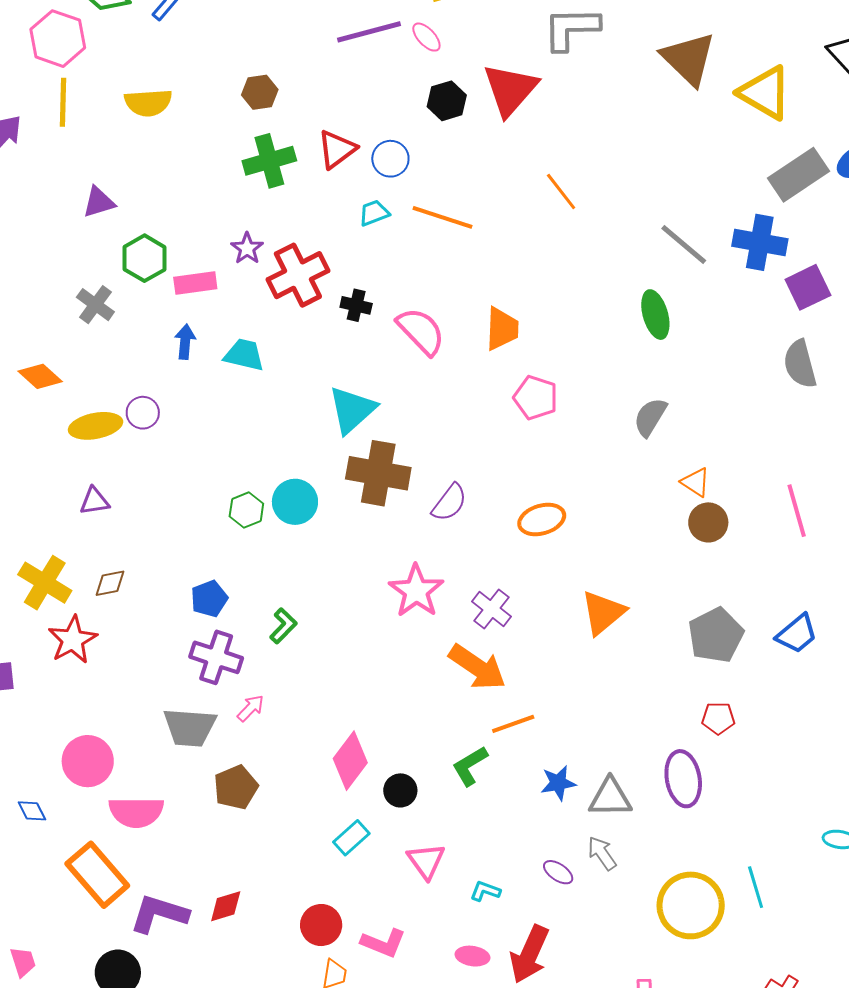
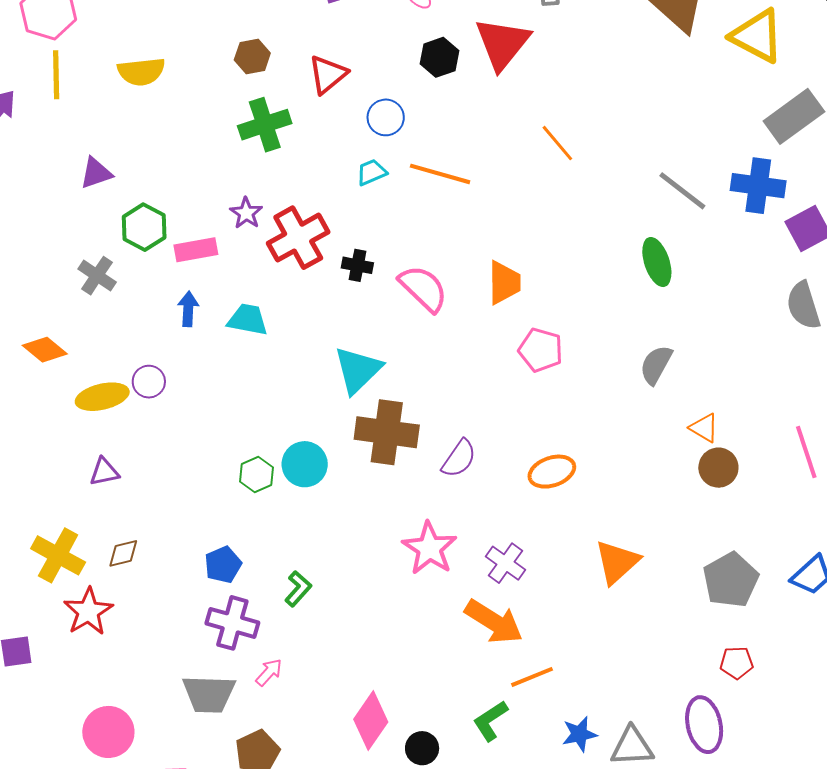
red triangle: (337, 149) -> (328, 74), moved

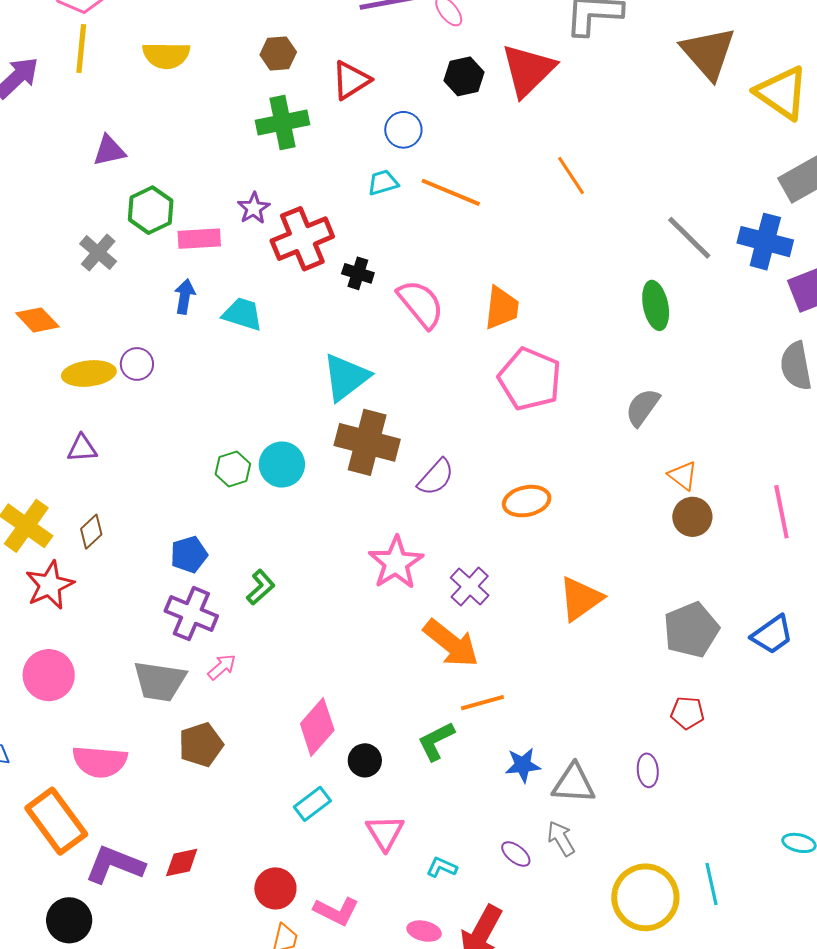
pink pentagon: (541, 350) -> (530, 379), size x1.4
brown diamond: (123, 553) -> (91, 532), turned -36
purple ellipse: (704, 725) -> (648, 770), size x0.6
pink circle: (108, 732) -> (49, 675), moved

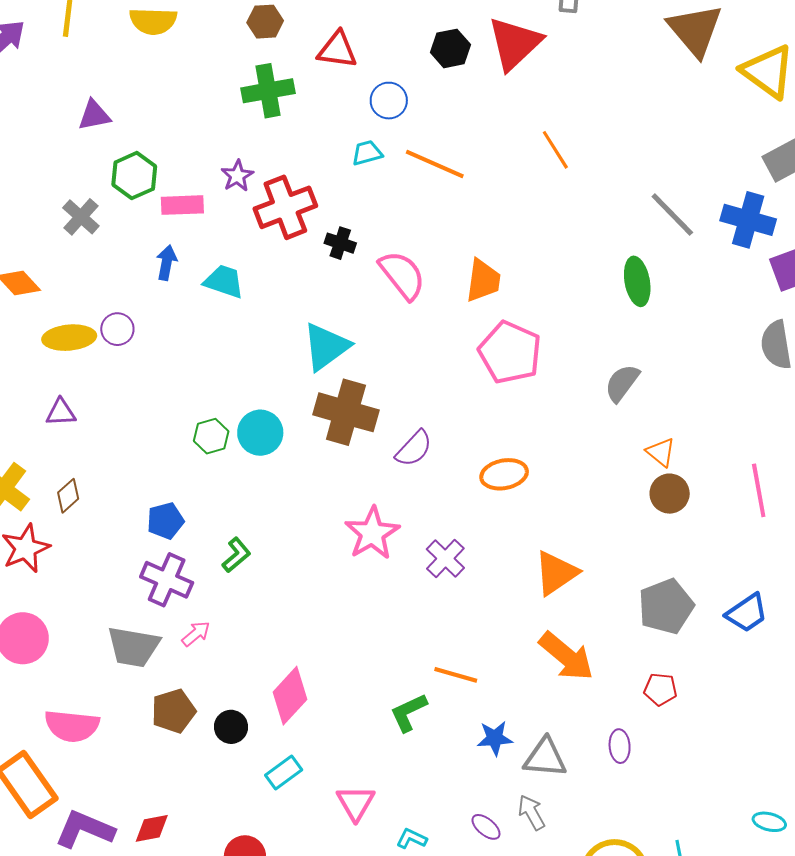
red triangle: (351, 80) -> (337, 50), turned 39
orange arrow: (451, 643) -> (566, 656), moved
orange line: (482, 703) -> (456, 675), turned 30
black circle: (365, 760) -> (231, 727), moved

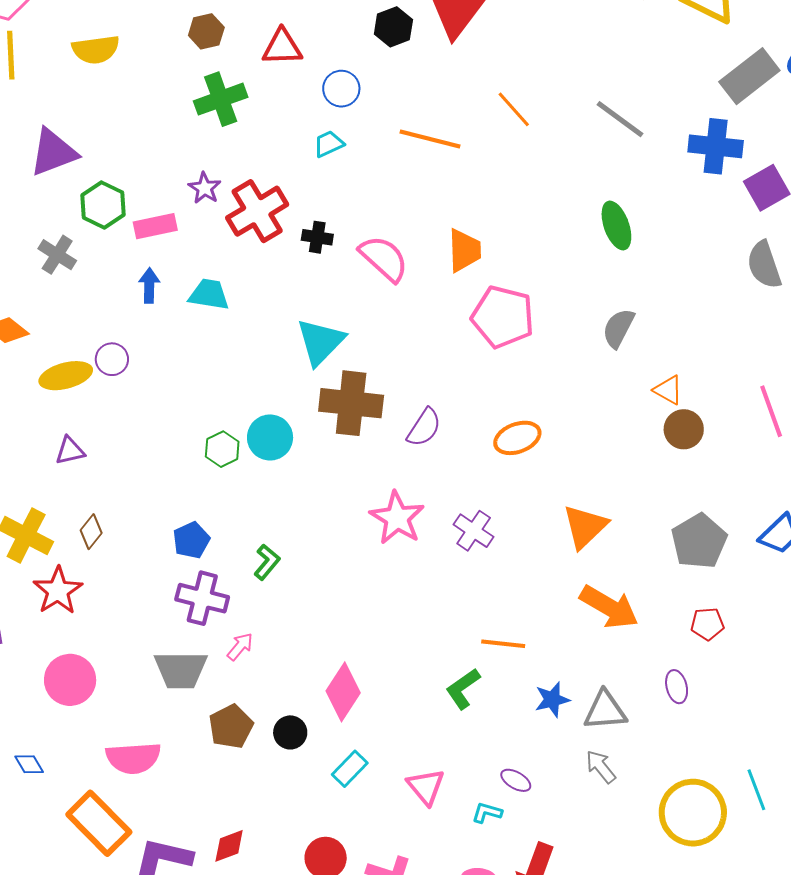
purple triangle: (94, 115) -> (53, 152), size x1.5
orange line: (435, 164) -> (430, 139), moved
gray line: (672, 214) -> (620, 119), moved
purple ellipse: (486, 827) -> (516, 780), moved

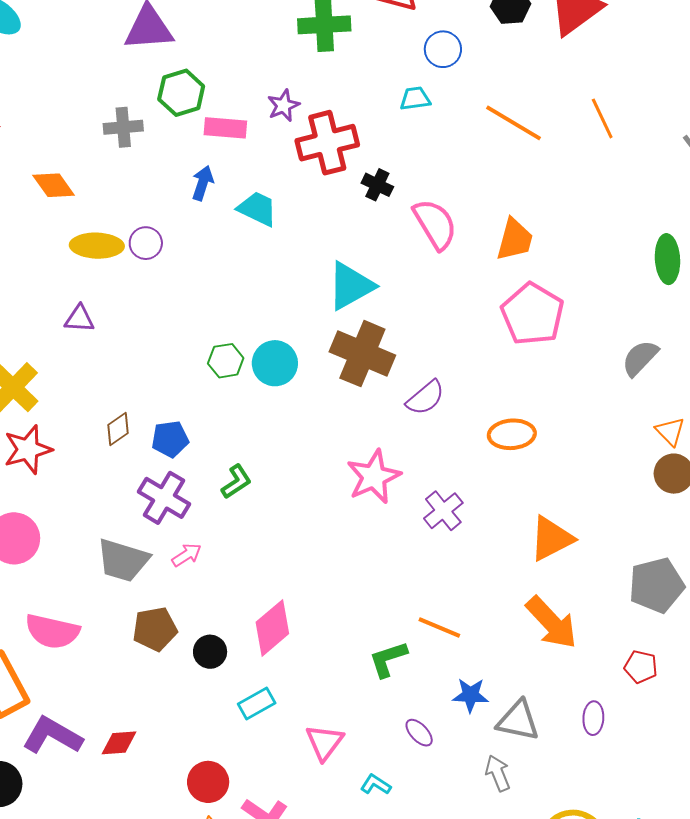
gray cross: (57, 255) -> (123, 127), turned 36
brown diamond: (91, 532) -> (118, 429), moved
purple ellipse: (516, 780) -> (419, 733), moved

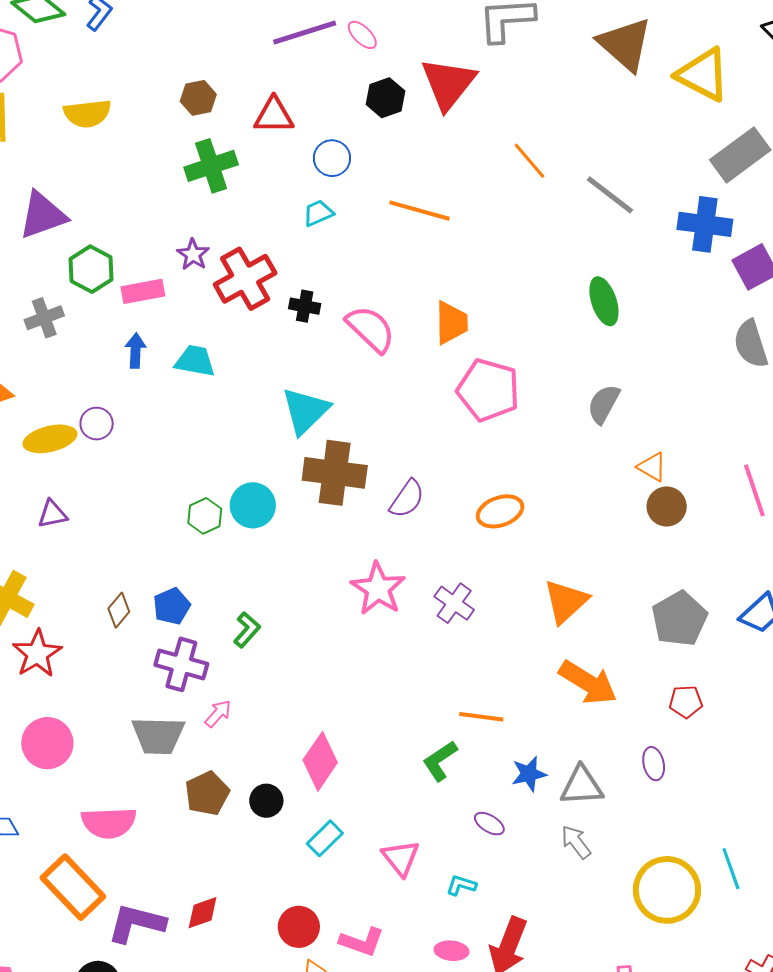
orange line: (602, 118) -> (530, 161), moved

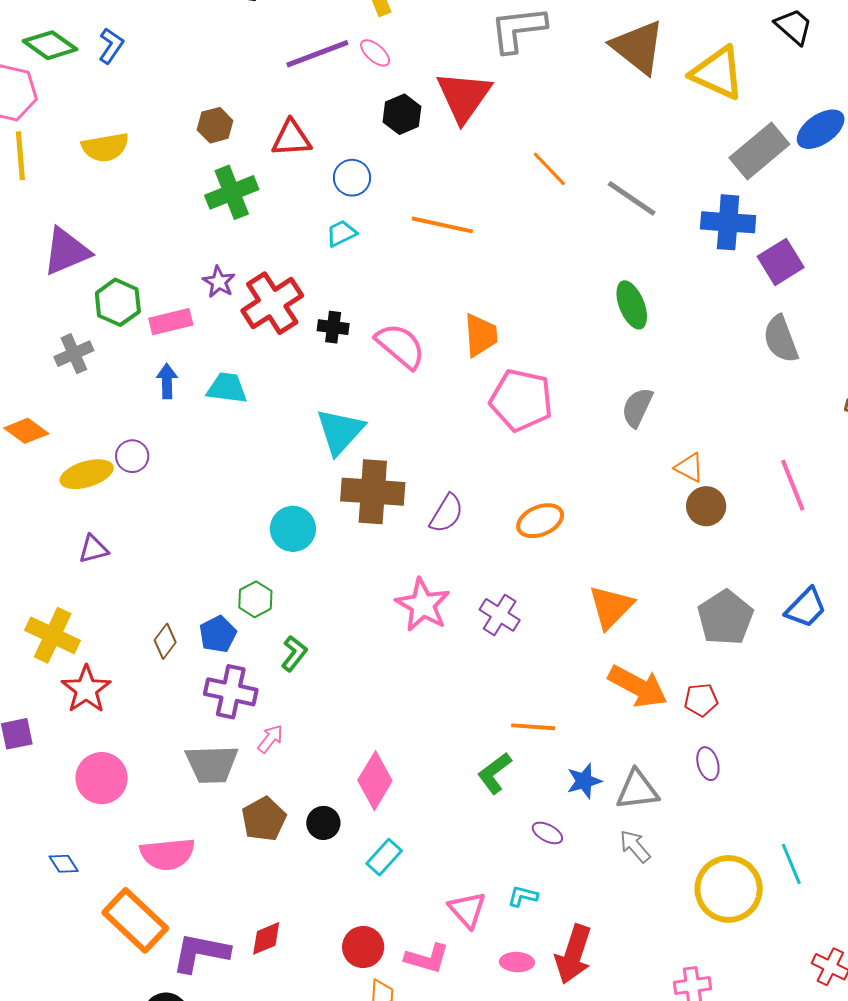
green hexagon: (205, 516) -> (255, 599), moved
red pentagon: (686, 702) -> (701, 700), moved
pink triangle: (401, 858) -> (467, 910), moved

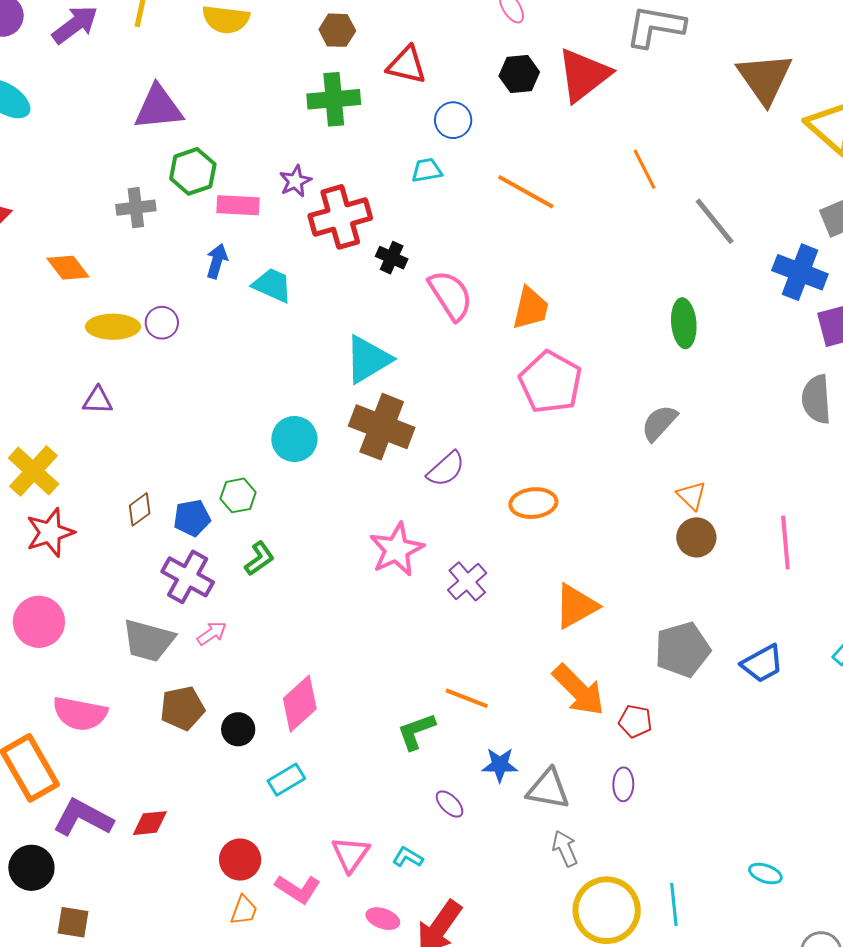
gray arrow: (635, 846) -> (565, 849), moved

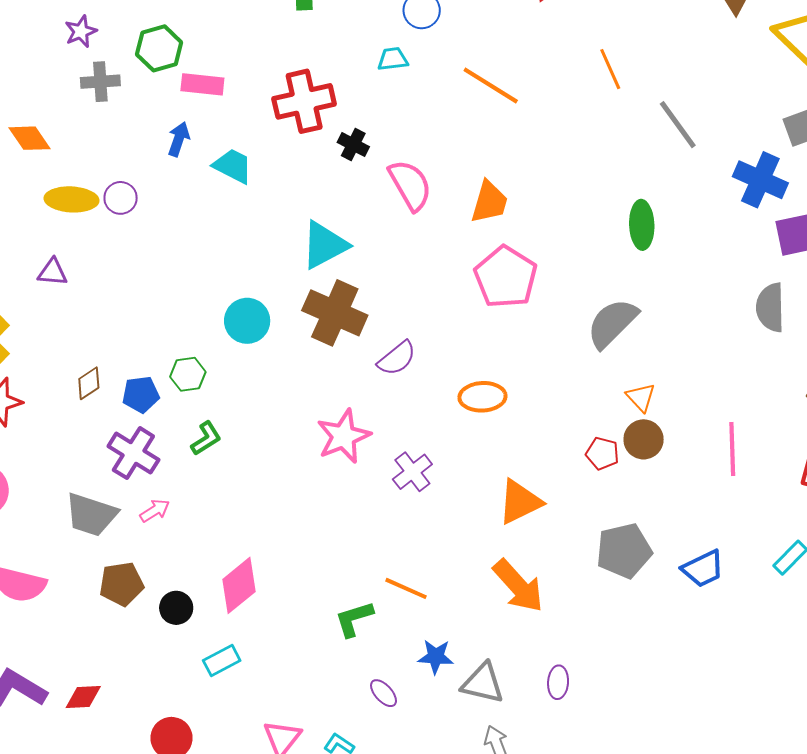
purple star: (295, 181) -> (81, 31), moved
gray semicircle: (659, 423) -> (612, 323), size x1.4
red pentagon: (635, 721) -> (602, 453), moved

